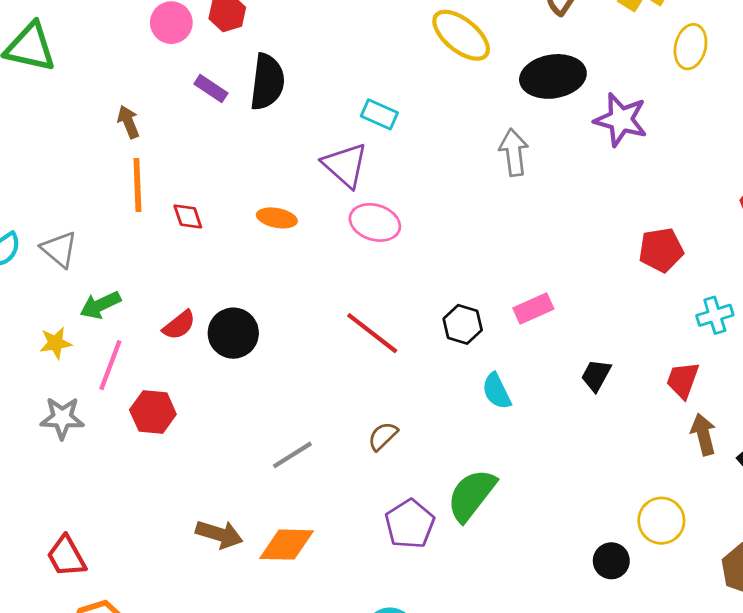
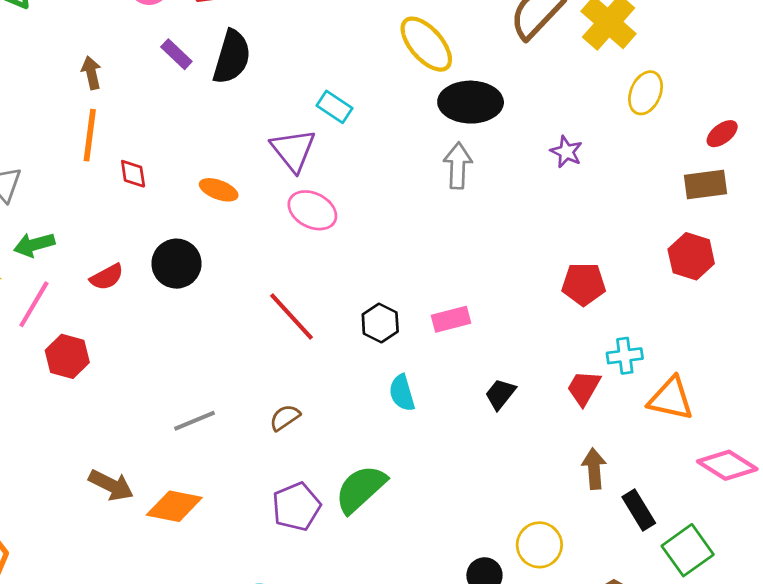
black ellipse: (553, 76) -> (471, 102), moved
purple star: (621, 120) -> (566, 152), size x0.6
black circle: (233, 333) -> (176, 264), moved
red trapezoid: (683, 380) -> (584, 388), moved

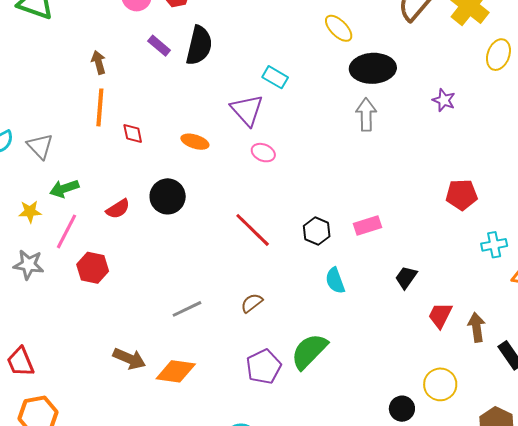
yellow ellipse: (426, 44) -> (339, 28), size x0.7
pink ellipse: (312, 210) -> (263, 153), size x0.7
red trapezoid: (584, 388) -> (440, 315), moved

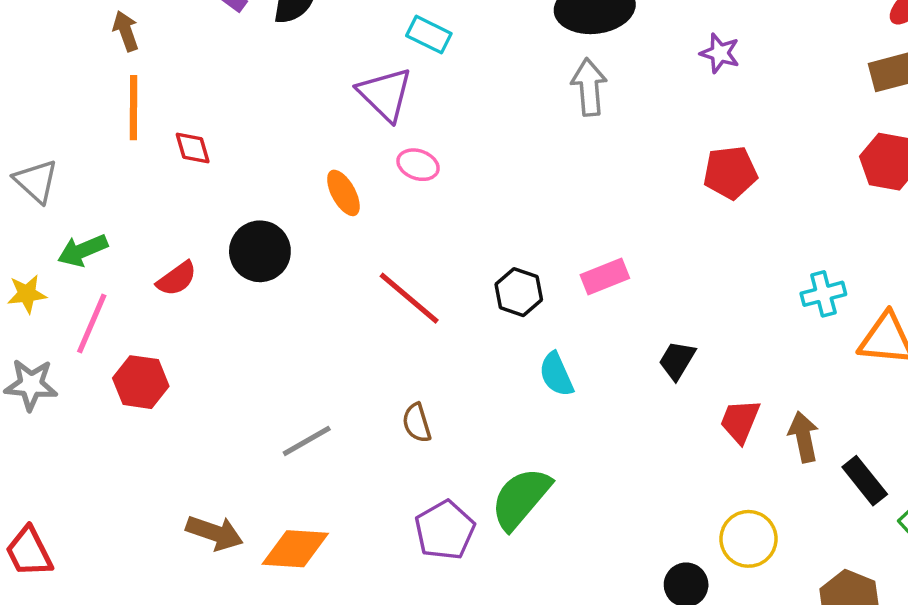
orange ellipse: (195, 142) -> (343, 193), moved, turned 48
red pentagon: (462, 195) -> (730, 173), moved
brown semicircle: (252, 303) -> (417, 423), turned -65

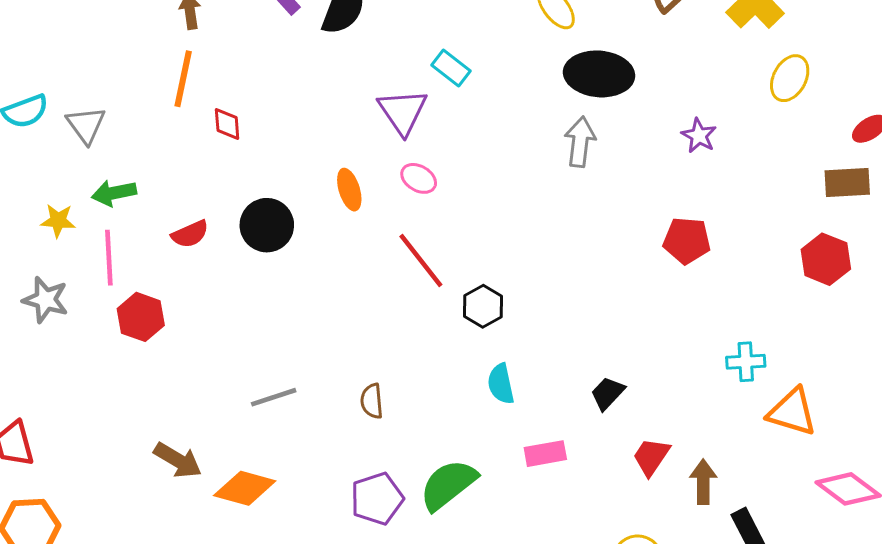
pink rectangle: (605, 276) -> (545, 454), moved
red line: (409, 298) -> (421, 261), moved
pink line: (92, 323) -> (109, 258), turned -38

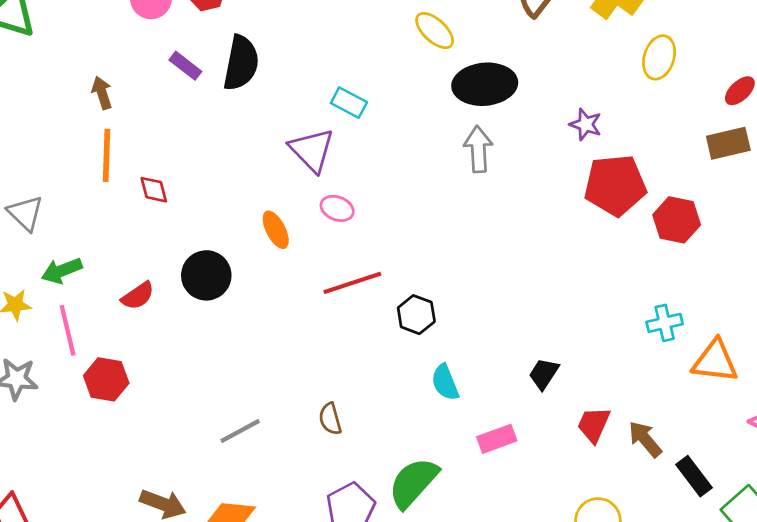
red pentagon: (687, 241) -> (615, 185), moved, size x1.4
red hexagon: (826, 259) -> (677, 220), moved
red line: (421, 261) -> (352, 283), turned -60
brown arrow: (703, 482) -> (645, 439), turned -30

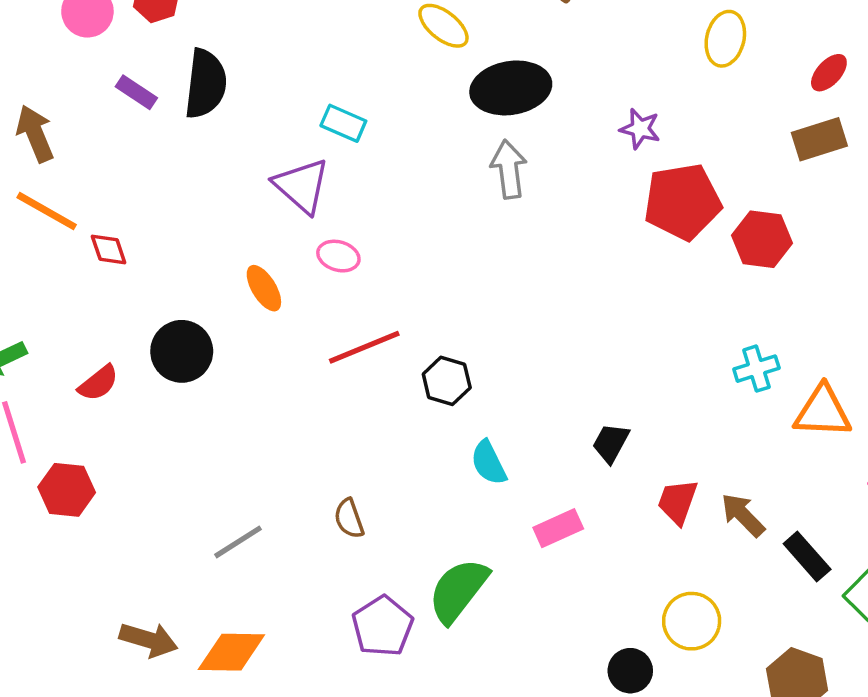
brown arrow: (102, 93) -> (35, 134), size x1.4
orange line: (107, 155) -> (47, 211), turned -58

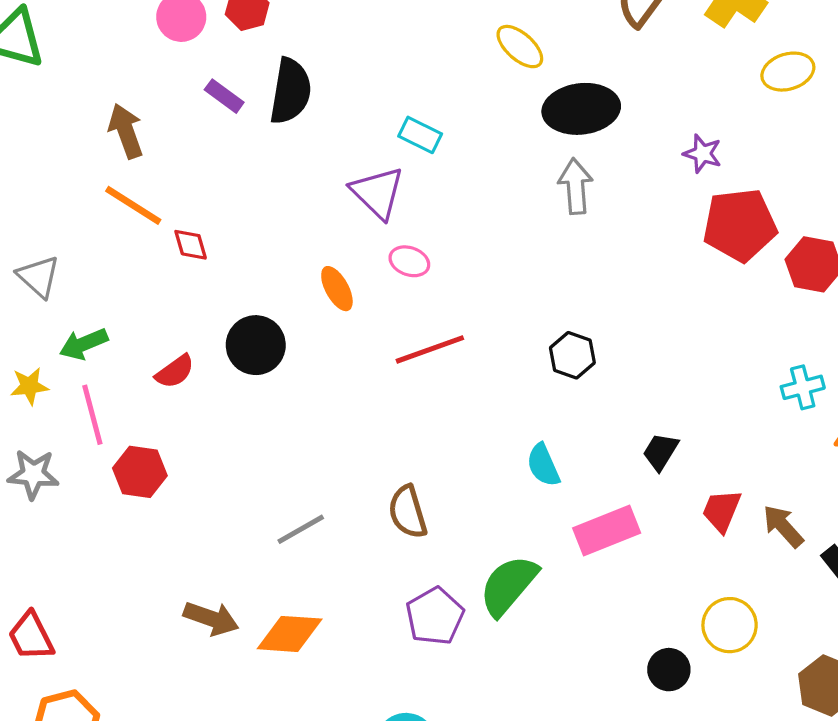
yellow ellipse: (725, 39) -> (788, 72), turned 57
black hexagon: (447, 381) -> (572, 355), moved
brown semicircle: (349, 519) -> (408, 512), size x1.4
pink rectangle: (558, 528) -> (607, 531), size x1.4

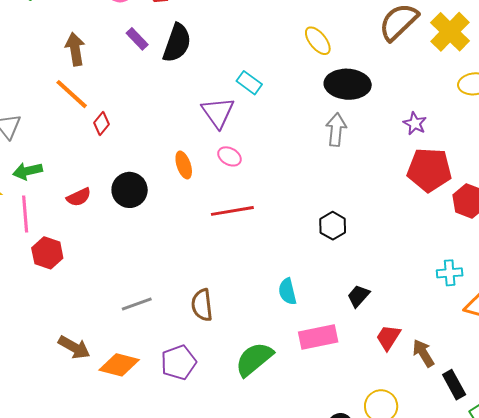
red diamond: (191, 245) -> (101, 123), turned 45
black hexagon: (572, 355) -> (333, 226), moved
purple pentagon: (435, 616) -> (179, 362), moved

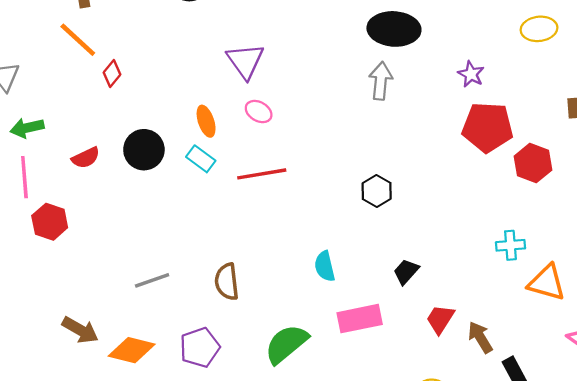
cyan rectangle: (249, 83) -> (201, 159), moved

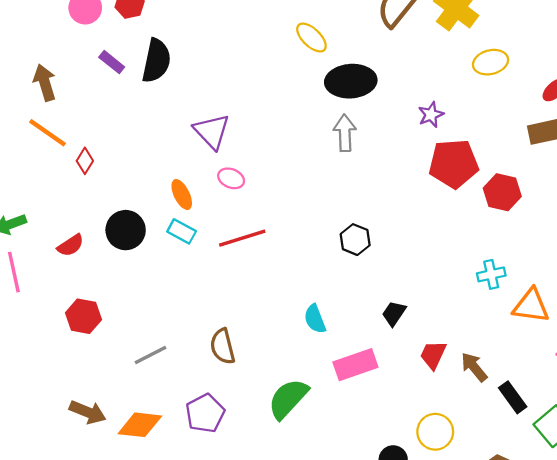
purple star: (471, 74) -> (431, 115), turned 30
red hexagon: (50, 222) -> (83, 316), moved

